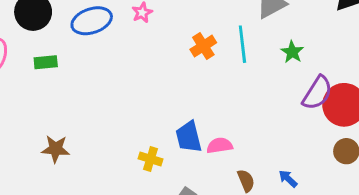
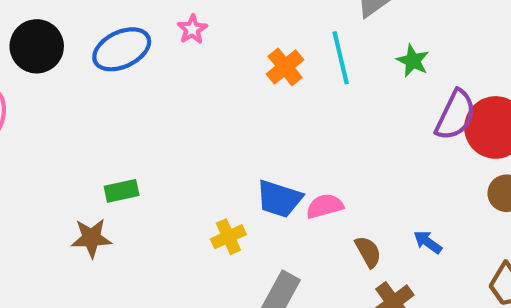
green rectangle: (46, 62) -> (122, 191), moved
blue trapezoid: (189, 137) -> (279, 199), turned -52
yellow cross: (150, 159) -> (228, 237), turned -35

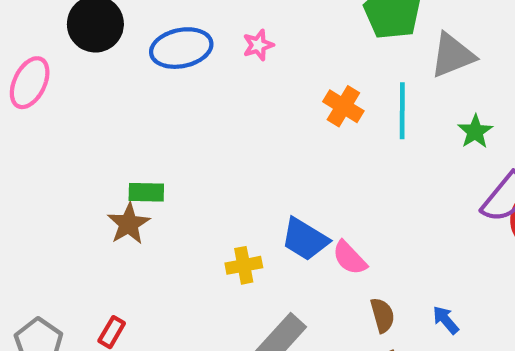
orange cross: (285, 67) -> (343, 106), turned -33
pink semicircle: (325, 206) -> (350, 258), turned -132
brown star: (91, 238) -> (129, 224), moved, turned 30

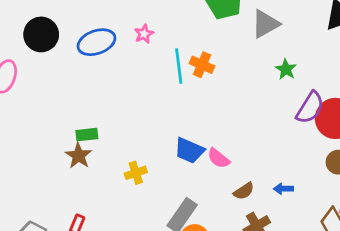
cyan line: (402, 111) -> (179, 66), moved
yellow cross: (244, 265) -> (136, 173), moved
brown semicircle: (382, 315) -> (244, 191), turned 80
blue arrow: (446, 320) -> (283, 189), turned -42

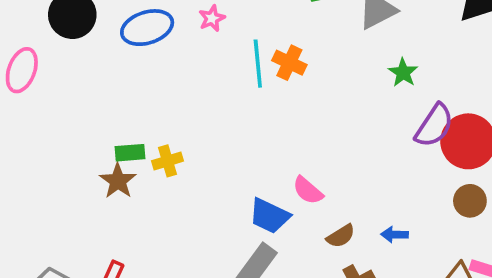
blue trapezoid: (189, 150) -> (269, 216), moved
yellow cross: (136, 173) -> (168, 161), moved

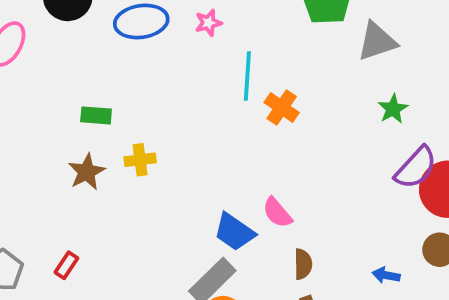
orange cross: (289, 63) -> (282, 108), moved
green rectangle: (130, 153) -> (96, 115), moved
blue arrow: (395, 235) -> (386, 275), moved
brown semicircle: (341, 236) -> (303, 264), turned -68

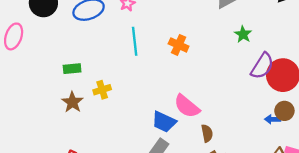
cyan line: (247, 76) -> (135, 41), moved
pink semicircle: (277, 213) -> (187, 106), size x1.4
blue arrow: (386, 275) -> (273, 119), moved

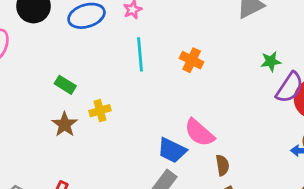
green star: (243, 34) -> (271, 61), moved, turned 30
green rectangle: (72, 69) -> (65, 85), turned 36

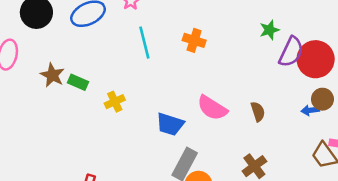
brown star: (65, 124) -> (52, 75), moved
blue trapezoid: (172, 150) -> (170, 124), moved
brown semicircle: (222, 165) -> (258, 112), moved

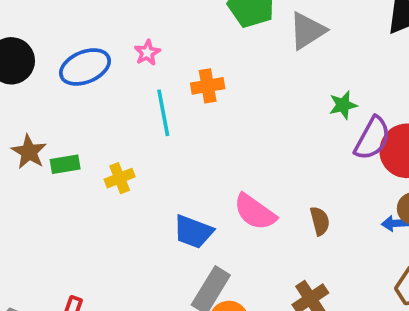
orange cross: (194, 40) -> (208, 86), moved, turned -30
green rectangle: (78, 82) -> (65, 164), turned -36
yellow cross: (115, 102) -> (120, 178), moved

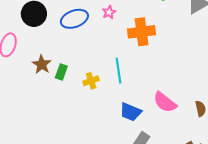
orange cross: (208, 86) -> (142, 32), size x1.5
cyan line: (163, 113) -> (118, 71), moved
green rectangle: (65, 164) -> (61, 72), turned -63

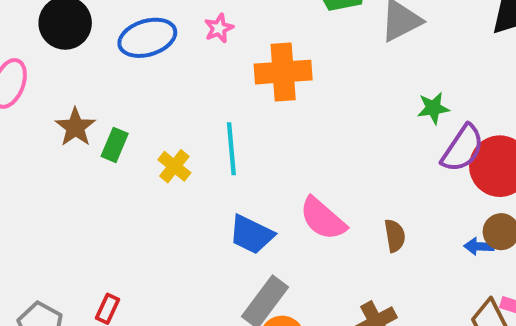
yellow cross: (91, 81) -> (174, 166), turned -35

